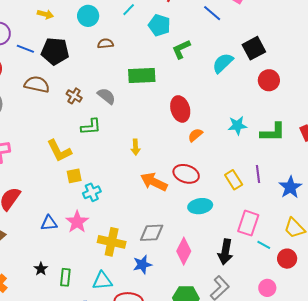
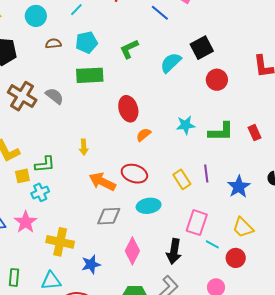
cyan pentagon: (159, 25) -> (87, 42), moved, turned -30
brown cross: (74, 96) -> (22, 96), size x1.8
green L-shape: (91, 127) -> (45, 164), moved
gray diamond: (152, 233) -> (109, 216), moved

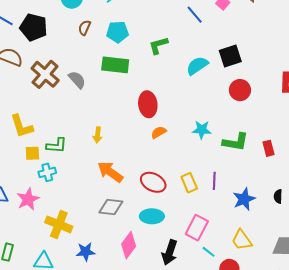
brown semicircle: (53, 44) -> (85, 28), turned -70
red ellipse: (134, 174) -> (153, 182), moved
cyan ellipse: (149, 206) -> (152, 216), moved

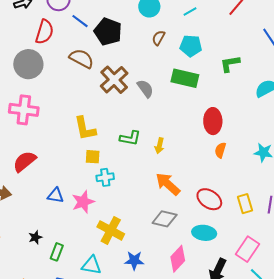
orange semicircle: (159, 132) -> (220, 150), turned -49
green L-shape: (56, 145) -> (130, 138), moved

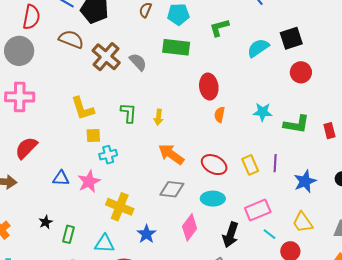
green L-shape: (130, 138) -> (129, 113), turned -90
pink rectangle: (247, 249) -> (258, 210), turned 40
blue star: (134, 261) -> (146, 234), turned -30

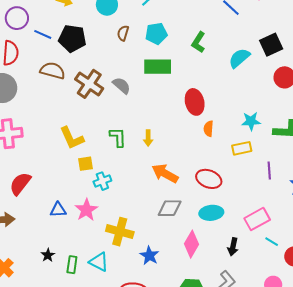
green L-shape: (219, 28) -> (198, 42), turned -35
yellow rectangle: (250, 165) -> (242, 148), moved, turned -72
black arrow: (230, 235) -> (233, 247), size x0.7
cyan triangle: (104, 244) -> (99, 262), moved, turned 30

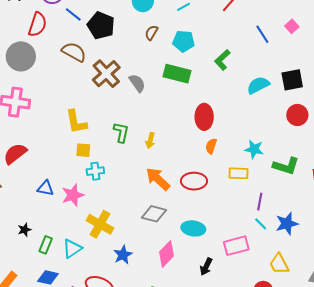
red ellipse: (209, 179) -> (194, 181), moved, turned -35
cyan line: (272, 242) -> (261, 224), moved
cyan triangle: (99, 262) -> (72, 249), turned 45

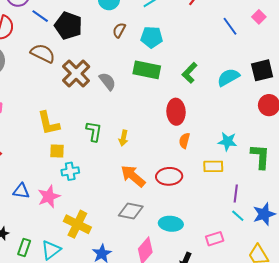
green L-shape: (222, 60) -> (190, 73), moved
green L-shape: (286, 166) -> (260, 157), turned -100
pink rectangle: (236, 246) -> (215, 239), size x0.7

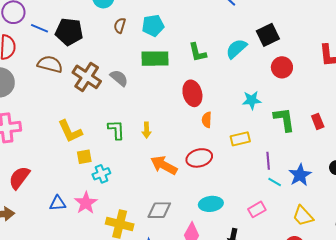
green L-shape: (190, 73) -> (198, 52), turned -45
cyan star: (228, 142) -> (252, 100), moved
gray diamond: (131, 211) -> (159, 210), moved

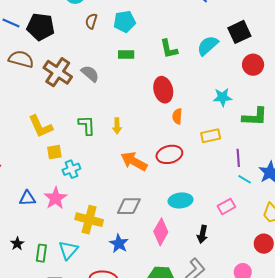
green rectangle: (155, 59) -> (126, 55), size x0.6
green L-shape: (284, 119) -> (255, 117), turned 100

